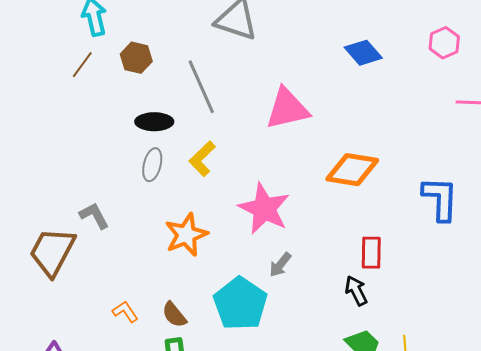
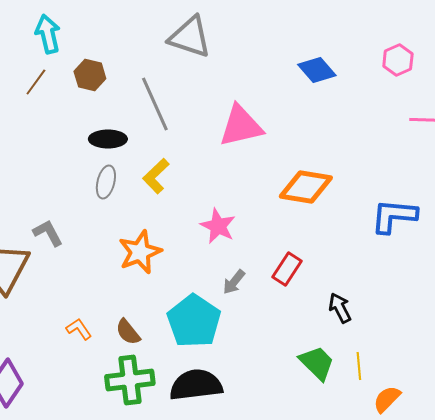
blue L-shape: (440, 199) -> (394, 216), turned -87
pink star: (264, 209) -> (218, 226), size x0.7
red rectangle: (371, 253) -> (287, 269), moved, turned 32
black arrow: (356, 291) -> (340, 308), moved

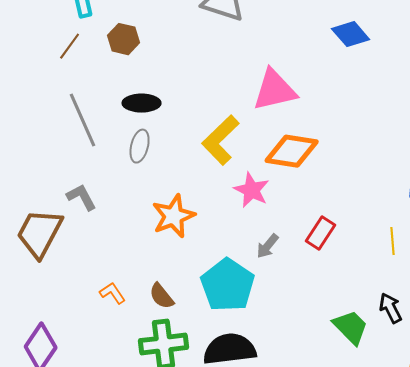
gray line: (155, 104) -> (83, 120), moved
yellow L-shape: (156, 176) -> (221, 140), moved, size x1.4
orange diamond: (306, 187) -> (292, 151), moved
black arrow: (340, 308) -> (391, 308), moved
yellow line: (359, 366) -> (393, 241), moved

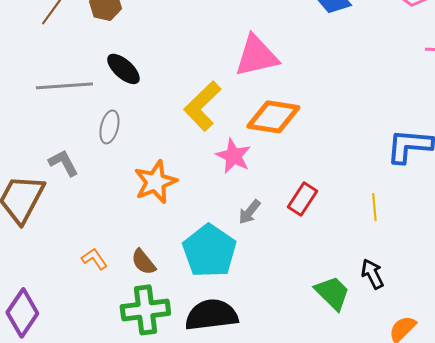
black ellipse: (142, 103) -> (123, 69), turned 42
gray line: (83, 120) -> (64, 86), turned -70
gray ellipse: (140, 146) -> (109, 127), moved

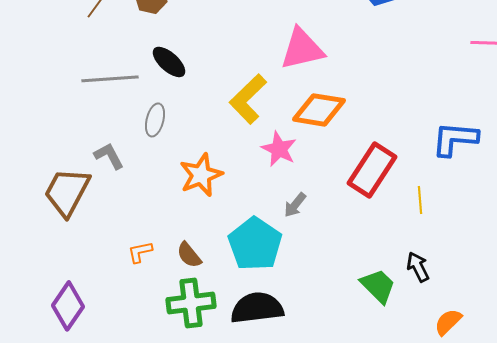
red rectangle: (302, 199) -> (372, 170), moved, size x1.6
orange L-shape: (94, 259) -> (140, 252), turned -68

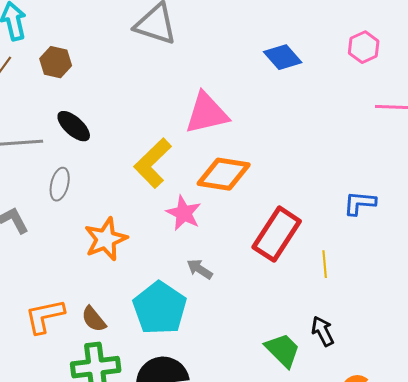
blue L-shape: (455, 139) -> (360, 203), size x0.7
gray arrow: (295, 205) -> (200, 269), turned 84
orange L-shape: (140, 252) -> (45, 316), size x1.6

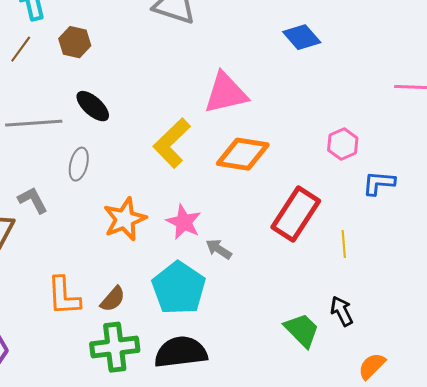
pink hexagon: (364, 47) -> (343, 144), moved
pink star: (184, 213) -> (184, 222), moved
orange L-shape: (45, 316) -> (64, 296), turned -81
brown semicircle: (94, 319) -> (113, 299), turned -100

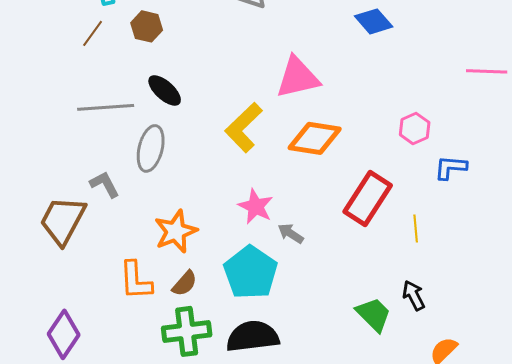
gray ellipse: (79, 164) -> (151, 148), size x1.4
orange star: (125, 219) -> (176, 231), moved

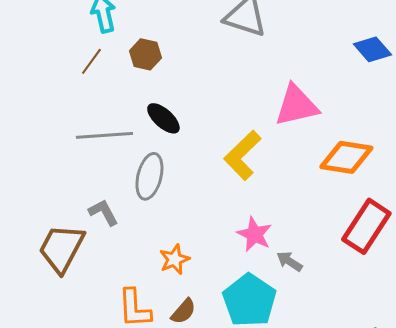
orange diamond: (315, 138) -> (346, 157), moved
orange star: (176, 231) -> (174, 259), size x0.7

